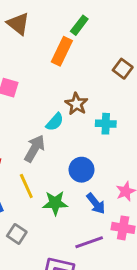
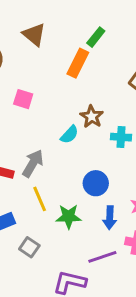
gray arrow: (35, 148) -> (33, 163), moved
blue arrow: (96, 204) -> (110, 218), turned 40

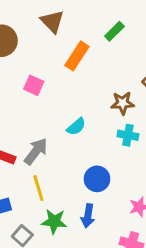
orange rectangle: (78, 63) -> (77, 56), moved
brown star: (92, 117) -> (123, 103), moved, turned 30
green star: (69, 217) -> (54, 221), moved
blue arrow: (110, 218) -> (88, 216), moved

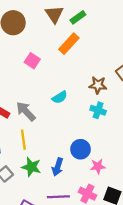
green rectangle: (114, 31) -> (78, 17), moved
gray arrow: (36, 151) -> (26, 111), turned -90
blue circle: (97, 179) -> (81, 149), moved

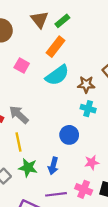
cyan semicircle: (60, 97) -> (57, 75), moved, size x1.6
blue circle: (81, 149) -> (69, 135), moved

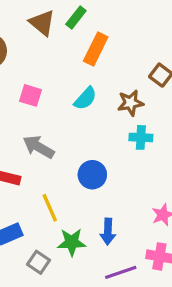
orange rectangle: (56, 47) -> (96, 49), moved
cyan semicircle: (57, 75) -> (85, 98), size x0.7
gray arrow: (19, 115) -> (39, 147), moved
blue circle: (69, 135) -> (92, 175), moved

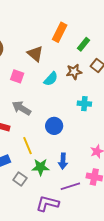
green rectangle: (76, 18) -> (83, 44), moved
brown triangle: (42, 23) -> (35, 54), moved
orange rectangle: (96, 49) -> (60, 32), moved
brown star: (130, 103) -> (74, 72), moved

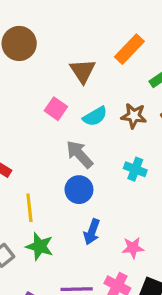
pink square: (17, 76) -> (56, 109), moved
gray arrow: (21, 108) -> (80, 154), moved
blue arrow: (63, 161) -> (92, 232), moved

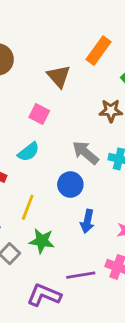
cyan semicircle: (95, 116) -> (28, 152), moved
gray arrow: (80, 154) -> (85, 153), moved
yellow line: (29, 208) -> (28, 207), turned 35

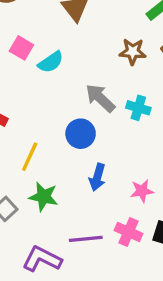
pink square: (39, 114) -> (21, 48), moved
cyan semicircle: (28, 152) -> (51, 62), moved

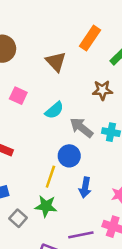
cyan semicircle: (51, 62) -> (54, 110), moved
yellow line: (30, 157) -> (50, 177), moved

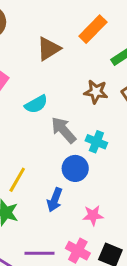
brown triangle: (56, 62) -> (49, 49), turned 30
blue circle: (69, 156) -> (75, 168), moved

